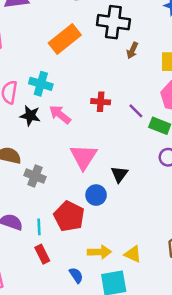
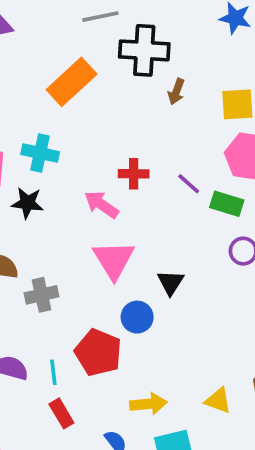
pink arrow: (60, 114) -> (101, 204), moved
gray cross: (35, 176) -> (41, 295), turned -30
yellow triangle: (133, 254) -> (218, 401), moved

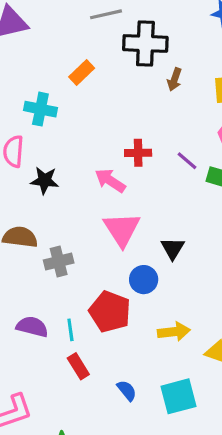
orange rectangle: (72, 82) -> (82, 73), size x0.6
cyan cross: (40, 153) -> (40, 109), moved
yellow arrow: (149, 404) -> (174, 332), moved

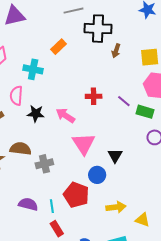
pink arrow: (110, 181) -> (65, 115), moved

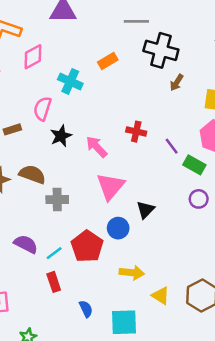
black star: (36, 114) -> (61, 136), turned 30
cyan line: (52, 206) -> (54, 253), turned 48

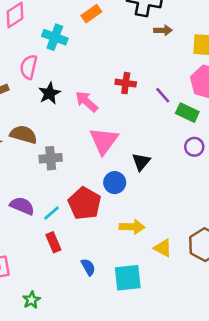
brown arrow: (177, 83) -> (163, 30), turned -119

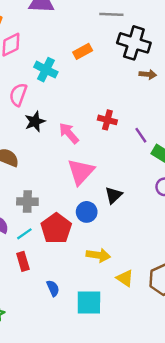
gray cross: (51, 158) -> (27, 202), moved

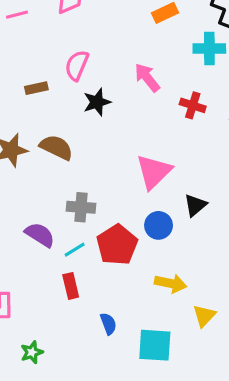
cyan cross: (46, 70) -> (209, 48), moved, turned -30
pink arrow: (69, 133) -> (147, 78), moved
yellow triangle: (125, 278) -> (204, 316), turned 36

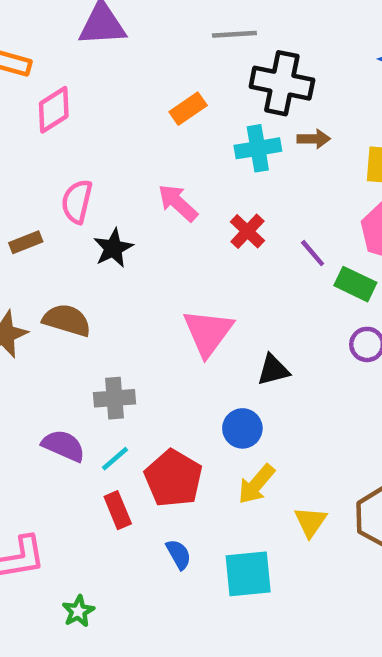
red cross: (193, 105) -> (247, 231), turned 35
black triangle: (195, 205) -> (273, 370), turned 35
blue circle: (159, 225) -> (242, 428), moved
red pentagon: (117, 245) -> (173, 478), moved
yellow arrow: (171, 283) -> (256, 484), turned 128

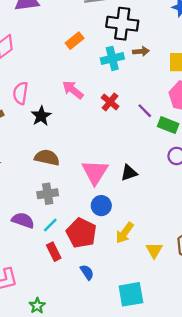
brown semicircle: (67, 320) -> (47, 158), moved
pink triangle: (208, 332) -> (95, 172), moved
blue circle: (242, 428) -> (101, 206), moved
cyan square: (248, 574) -> (131, 294), moved

